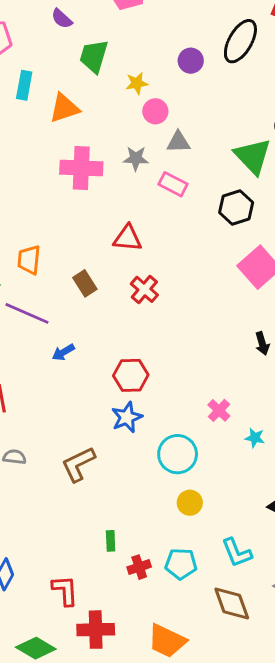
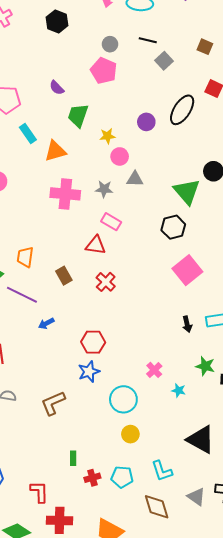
cyan rectangle: (24, 85) -> (28, 134), turned -48
pink rectangle: (173, 184) -> (111, 222), moved

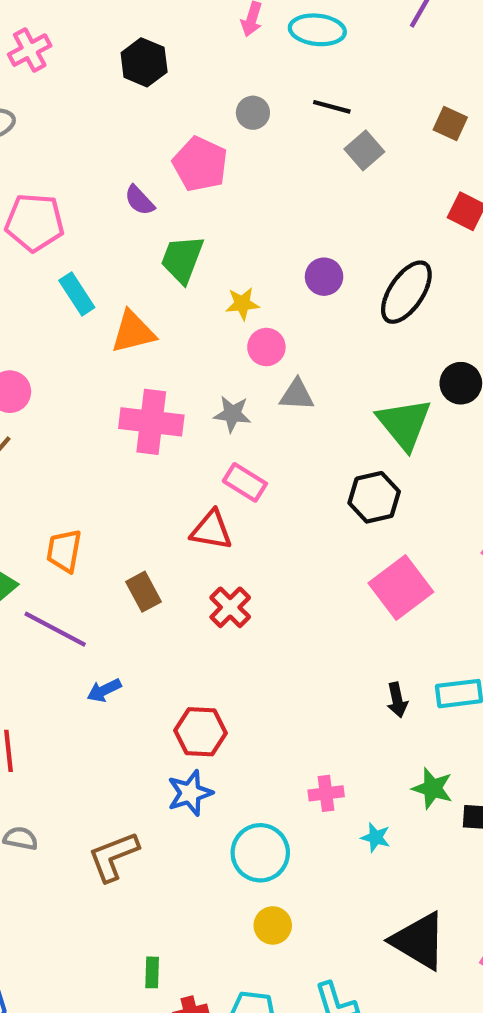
pink pentagon: (104, 71) -> (200, 164), moved
black ellipse: (182, 110) -> (406, 292), moved
pink cross: (154, 370) -> (326, 793), turned 35

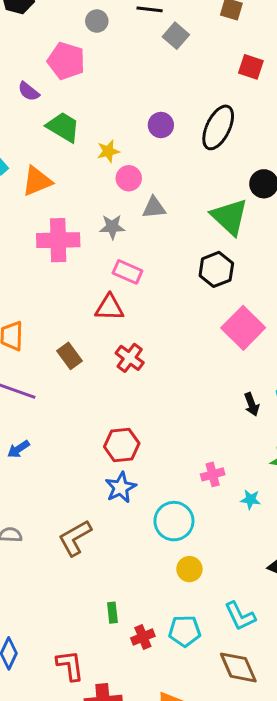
green trapezoid: (182, 259) -> (63, 127), turned 108
blue arrow: (104, 690) -> (18, 449), moved

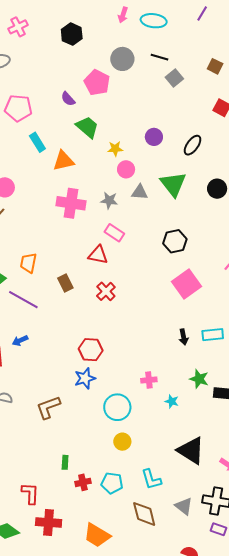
gray circle: (97, 21) -> (122, 59), size x1.5
black ellipse: (218, 127) -> (193, 145), size x0.7
green triangle: (229, 217) -> (173, 184), moved

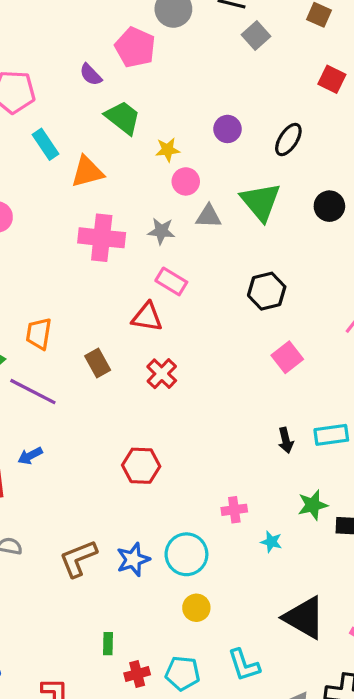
pink square: (187, 284) -> (287, 357), size x0.7
blue star: (85, 378) -> (133, 560), moved
green star: (199, 379) -> (313, 505), turned -30

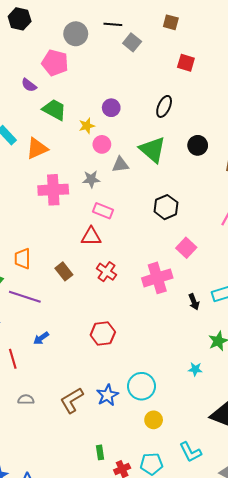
purple circle: (227, 129) -> (111, 108), moved
blue arrow: (30, 456) -> (41, 338), moved
pink cross: (234, 510) -> (157, 278), moved, size x1.8

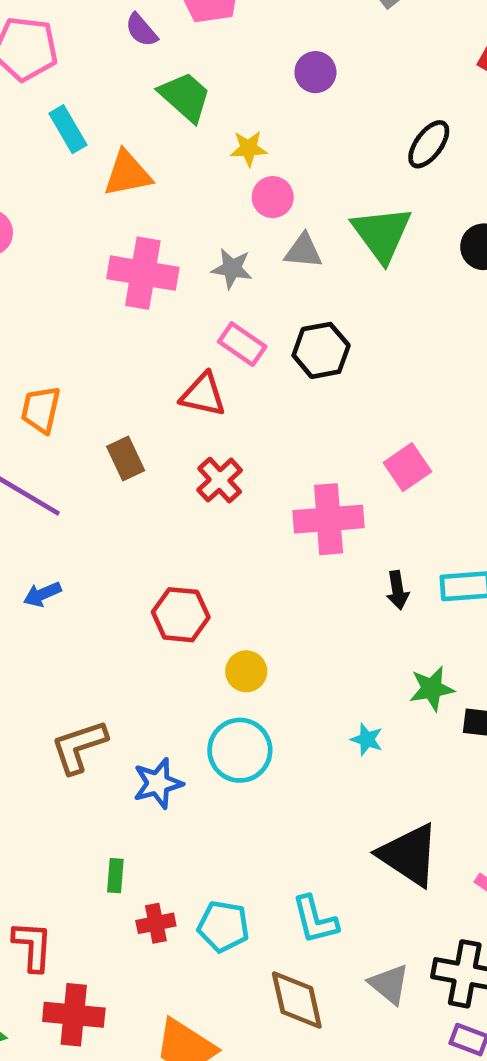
purple circle: (111, 108) -> (315, 72), moved
black hexagon: (166, 207) -> (321, 350), moved
blue star: (107, 395) -> (158, 783), moved
yellow circle: (154, 420) -> (246, 671), moved

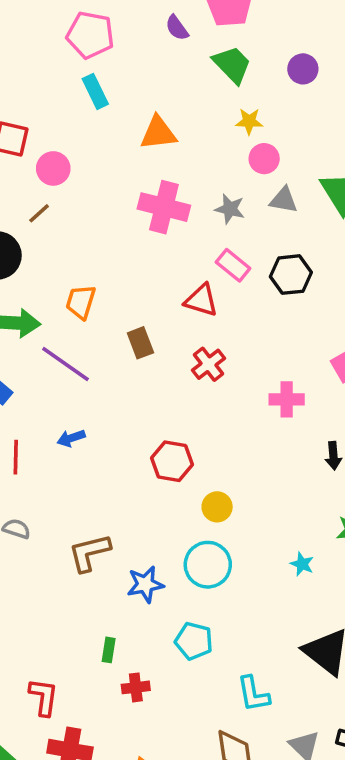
green trapezoid: (185, 97) -> (232, 65), moved
cyan rectangle: (68, 129) -> (95, 91), moved
pink cross: (329, 519) -> (287, 399), size x0.7
cyan pentagon: (223, 926) -> (194, 641), moved

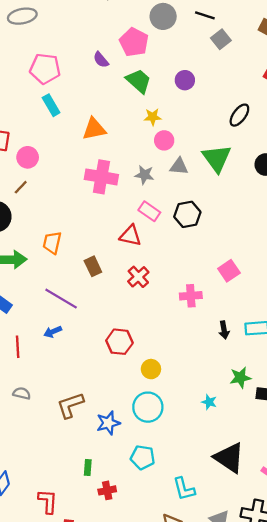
purple line: (66, 364) -> (61, 299), moved

